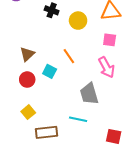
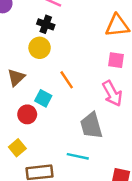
yellow circle: (78, 21) -> (40, 48), moved
red circle: (27, 80) -> (27, 114), moved

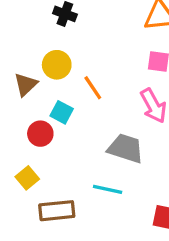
yellow circle: (40, 48) -> (57, 65), moved
gray trapezoid: (91, 125) -> (126, 148), turned 124

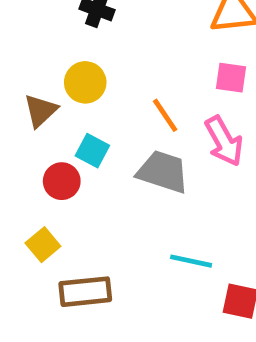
orange line: (93, 88) -> (165, 115), moved
gray trapezoid: (126, 148) -> (163, 172), moved
cyan line: (108, 189) -> (191, 261), moved

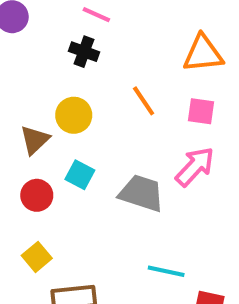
orange line: (165, 115) -> (144, 101), moved
pink arrow: (224, 141) -> (195, 167), turned -108
red circle: (62, 181) -> (37, 195), moved

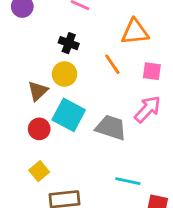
black cross: (84, 52) -> (69, 43), moved
orange triangle: (203, 54) -> (135, 32), moved
cyan square: (80, 175) -> (69, 115), size x1.6

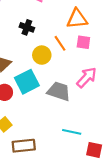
pink square: (152, 71) -> (83, 42), moved
yellow circle: (65, 74) -> (42, 55), moved
cyan square: (69, 115) -> (27, 82), turned 35

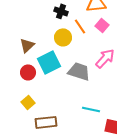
black cross: (27, 27) -> (61, 11), moved
pink square: (83, 42) -> (102, 25), turned 32

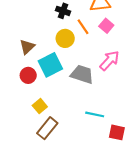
yellow square: (28, 102) -> (40, 106), moved
brown rectangle: (46, 122) -> (47, 128), turned -45

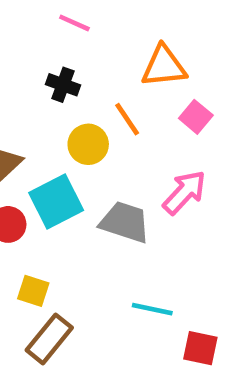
black cross: (63, 11) -> (63, 85), moved
pink square: (106, 26) -> (196, 117), moved
yellow square: (40, 106) -> (33, 291), turned -32

